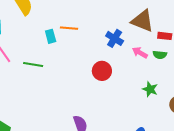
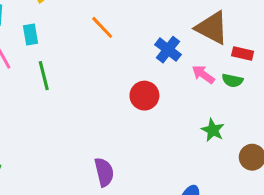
orange line: (69, 28) -> (102, 27), turned 36
cyan rectangle: (51, 36) -> (31, 35), moved
green line: (33, 64) -> (44, 76), turned 60

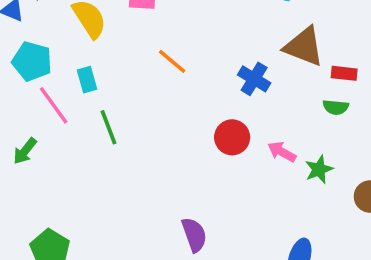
pink arrow: (203, 75) -> (282, 152), moved
green star: (213, 130) -> (319, 169), turned 30

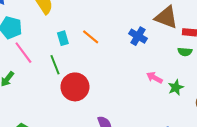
orange line: (172, 61) -> (91, 37), moved
cyan rectangle: (87, 80) -> (63, 38), moved
red circle: (232, 137) -> (75, 87), moved, size x1.4

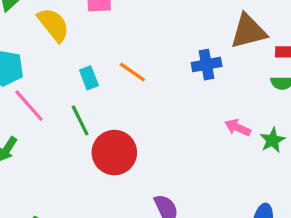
brown triangle: (166, 17) -> (248, 31), turned -30
blue cross: (138, 36) -> (207, 65), turned -36

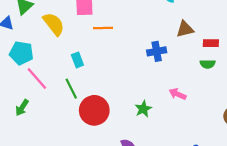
brown triangle: (248, 31) -> (185, 29), size x0.7
orange line: (132, 72) -> (103, 28), moved, turned -36
green star: (272, 140) -> (143, 109), moved

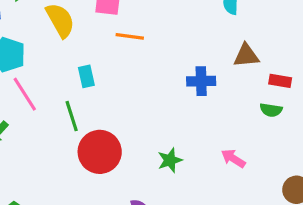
pink arrow: (177, 94) -> (233, 158), moved

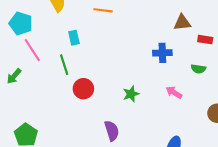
blue cross: (201, 81) -> (162, 53), moved
green semicircle: (271, 110) -> (198, 69), moved
red circle: (100, 152) -> (83, 89), size x0.7

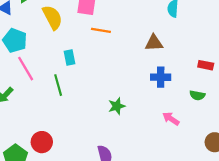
brown triangle: (182, 23) -> (154, 43), moved
red circle: (83, 89) -> (42, 142), moved
green star: (131, 94) -> (117, 106), moved

